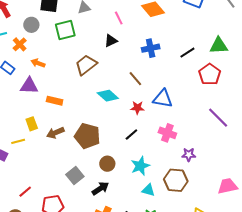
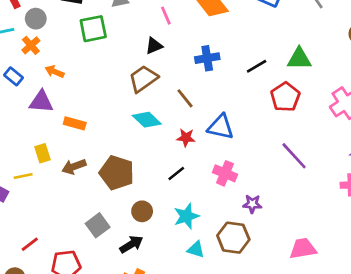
gray circle: (31, 25) -> (36, 19), moved
brown trapezoid: (86, 65) -> (143, 79), moved

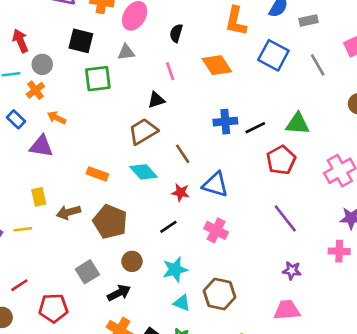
blue cross: (207, 58) -> (225, 122), moved
orange rectangle: (75, 123) -> (97, 174), moved
yellow line: (23, 176) -> (23, 229), moved
purple star: (252, 204) -> (292, 271), moved

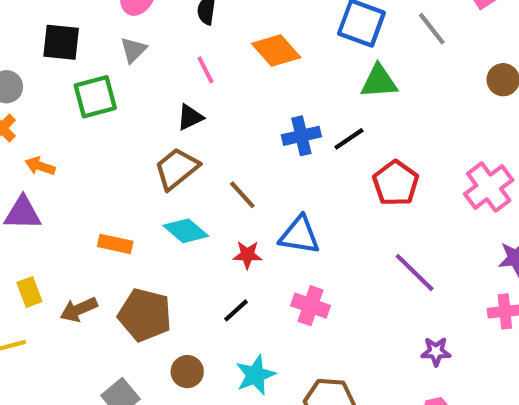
gray triangle: (126, 52) -> (133, 50), turned -30
green triangle: (298, 124) -> (379, 81), moved

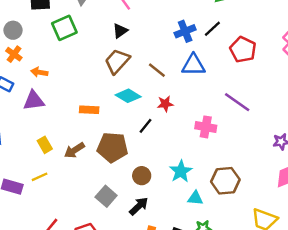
blue triangle: (299, 235) -> (193, 65), moved
purple line: (415, 272) -> (237, 102), moved
black line: (236, 310) -> (145, 126), moved

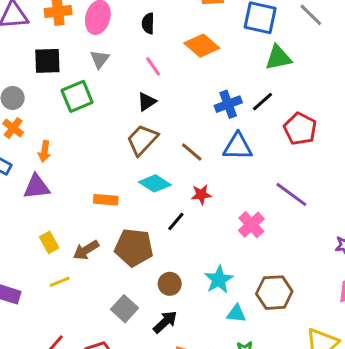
orange arrow: (39, 72) -> (44, 151), turned -91
pink cross: (206, 127) -> (251, 225), turned 36
yellow line: (40, 177) -> (60, 282), moved

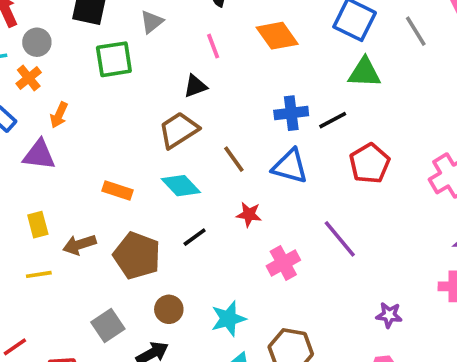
red star: (201, 194) -> (249, 214), moved

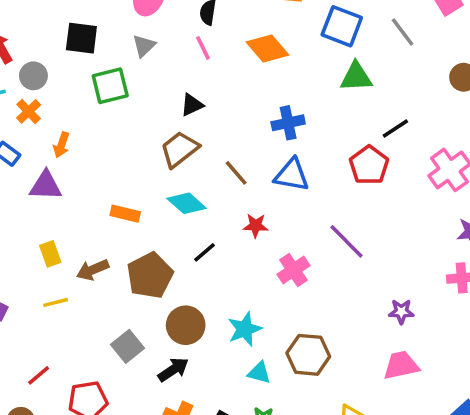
pink line: (213, 46) -> (203, 48), moved
black line: (333, 120) -> (395, 129), moved
brown pentagon: (137, 256) -> (150, 275), turned 30
brown circle: (169, 309) -> (186, 325), size x1.4

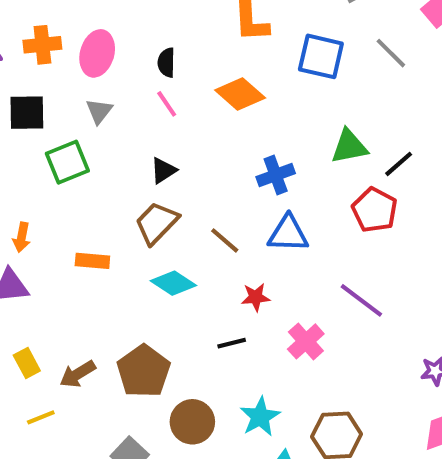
green triangle: (356, 77) -> (349, 146), moved
orange rectangle: (125, 214) -> (92, 261), moved
black line: (204, 252) -> (232, 343), moved, turned 35

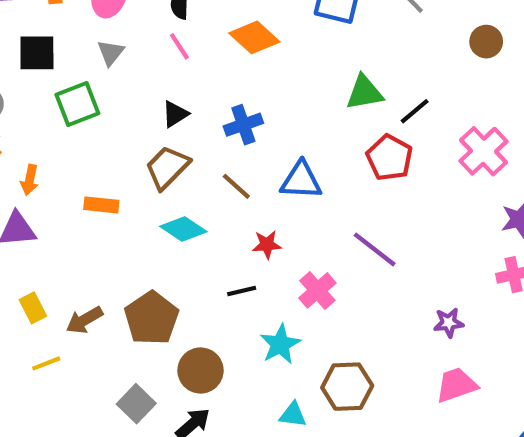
blue cross: (276, 175) -> (243, 125), moved
cyan star: (260, 417) -> (280, 344), moved

